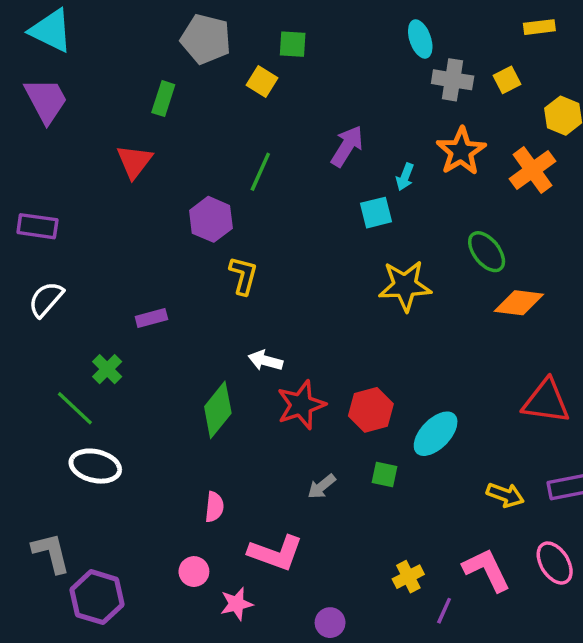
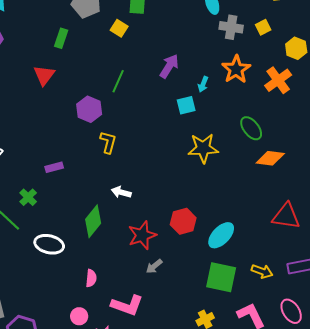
red star: (301, 405) -> (142, 235), moved
white ellipse: (95, 466) -> (49, 244), moved
green square: (384, 475) -> (221, 277), moved, size x2.0

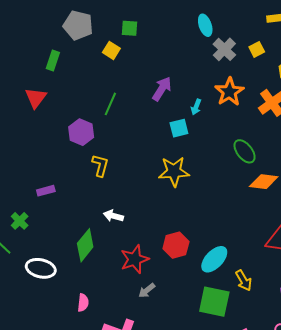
gray cross: (231, 27) -> (224, 49), turned 35
yellow star: (203, 148) -> (174, 171), moved
yellow arrow: (262, 271) -> (244, 280), moved, turned 40

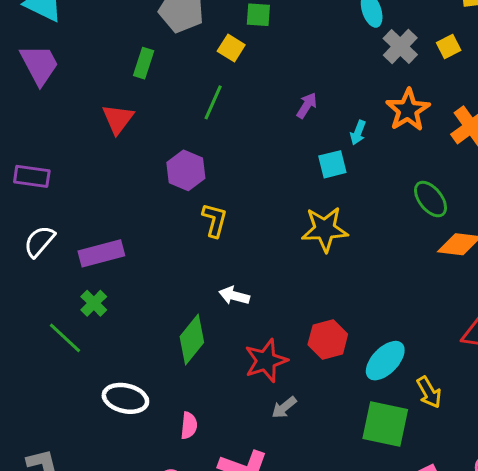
purple arrow: (162, 89) -> (307, 105), size x0.7
green line: (110, 104) -> (213, 102), moved
purple rectangle: (46, 191) -> (101, 253), moved, size x1.6
white ellipse: (41, 268) -> (125, 398), moved

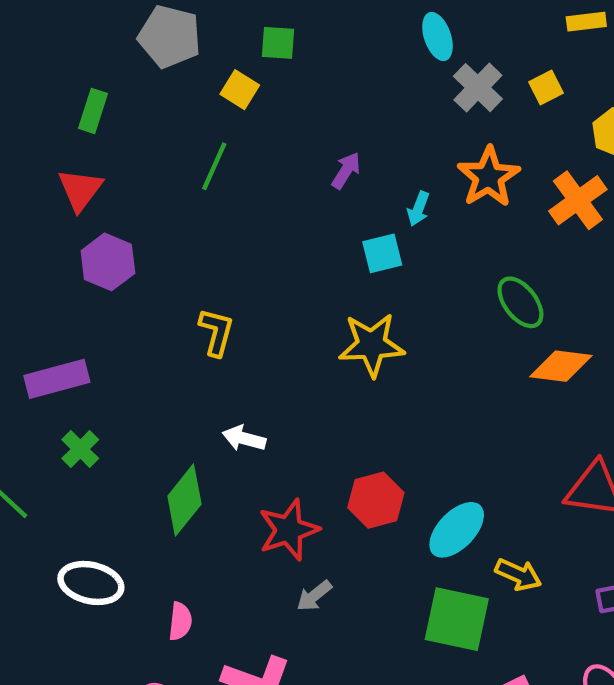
green rectangle: (144, 63) -> (93, 111), moved
purple hexagon: (186, 170) -> (108, 262), moved
green cross: (94, 303) -> (80, 449), moved
yellow arrow: (429, 392) -> (518, 574), turned -36

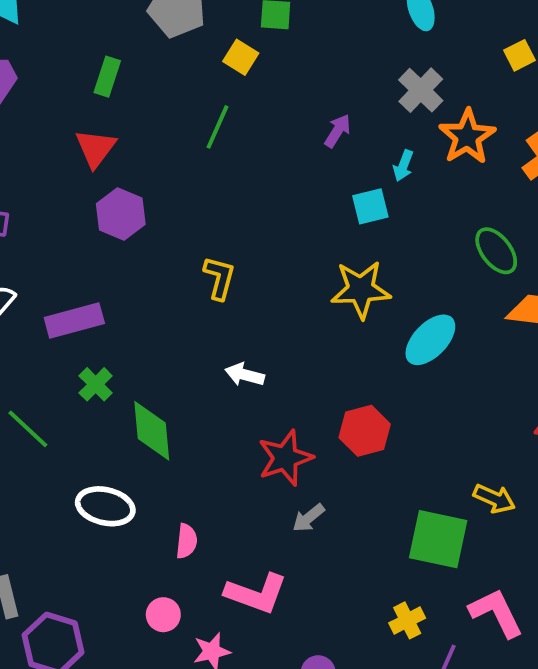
gray cross: (478, 88) -> (421, 90), moved
green diamond: (184, 500) -> (152, 431), moved, turned -44
cyan ellipse: (457, 530) -> (430, 340), moved

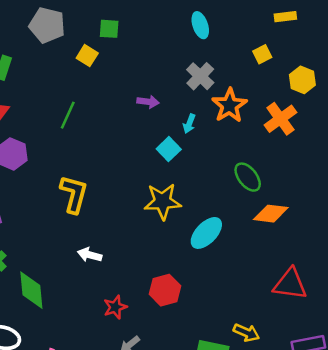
green line: (218, 127) -> (68, 115), moved
purple arrow: (338, 131) -> (148, 102), turned 65
cyan square: (370, 206) -> (169, 149), turned -30
yellow L-shape: (219, 278) -> (74, 194), size x1.4
red star: (285, 458) -> (115, 307), size x0.7

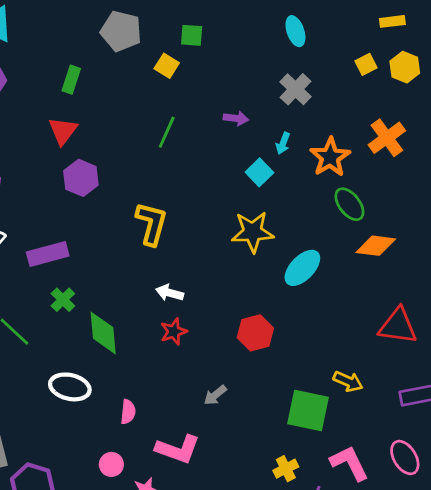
yellow hexagon: (302, 80) -> (405, 67), moved
orange star: (229, 105) -> (330, 157), moved
green line: (68, 115) -> (167, 132), moved
red star: (115, 307) -> (174, 332), moved

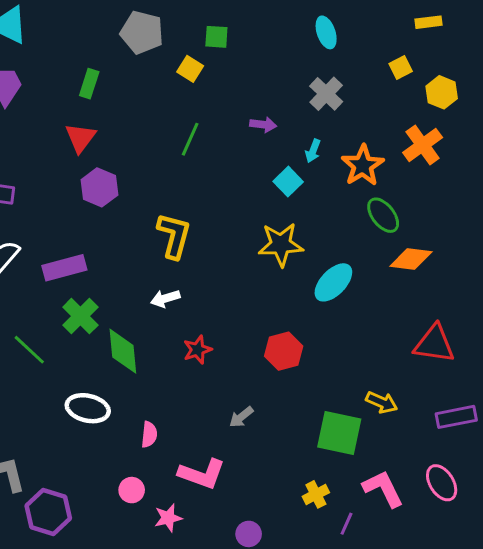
yellow hexagon: (405, 67) -> (442, 92), moved
white arrow: (169, 293) -> (165, 299), moved, turned -32
green cross: (63, 300) -> (80, 316), size x1.4

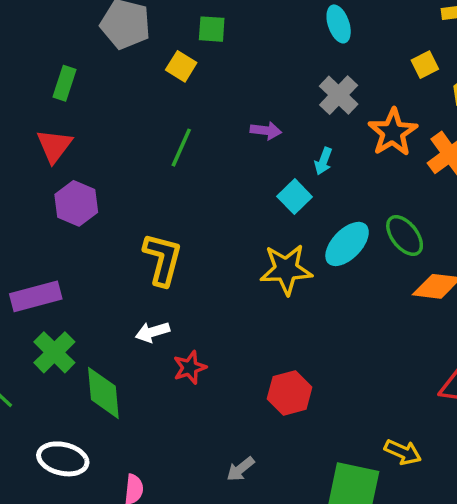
orange star: (363, 165) -> (393, 132), moved
cyan ellipse: (333, 282) -> (347, 244), moved
red star: (197, 350) -> (190, 368), moved

